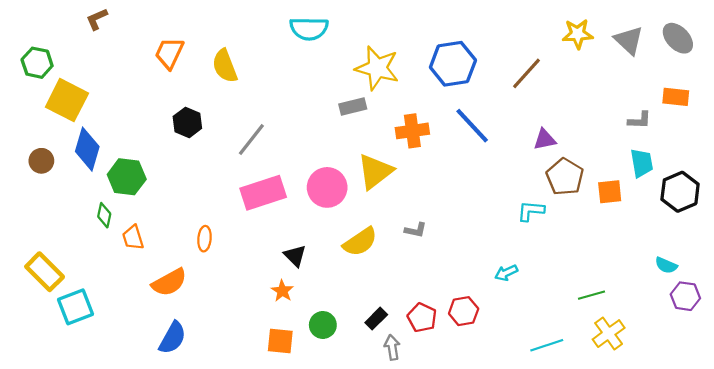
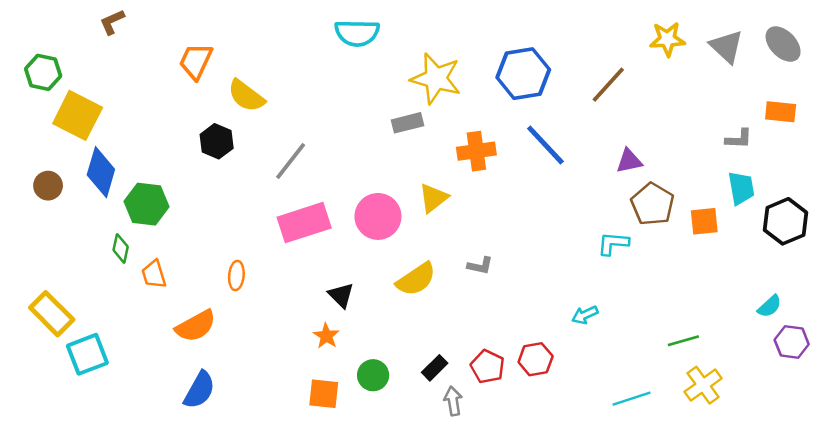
yellow semicircle: (225, 66) -> (246, 96), moved, turned -32
yellow triangle: (375, 171) -> (433, 198), size x0.7
cyan semicircle: (666, 265) -> (769, 306), turned -65

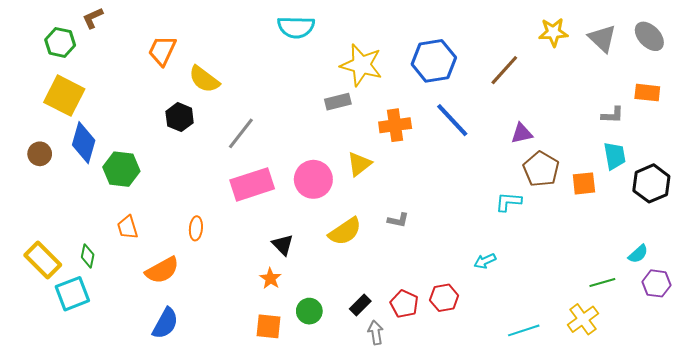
green hexagon: (43, 72) -> (60, 42), moved
green diamond: (121, 248) -> (88, 256), moved
green line: (683, 341) -> (602, 282), moved

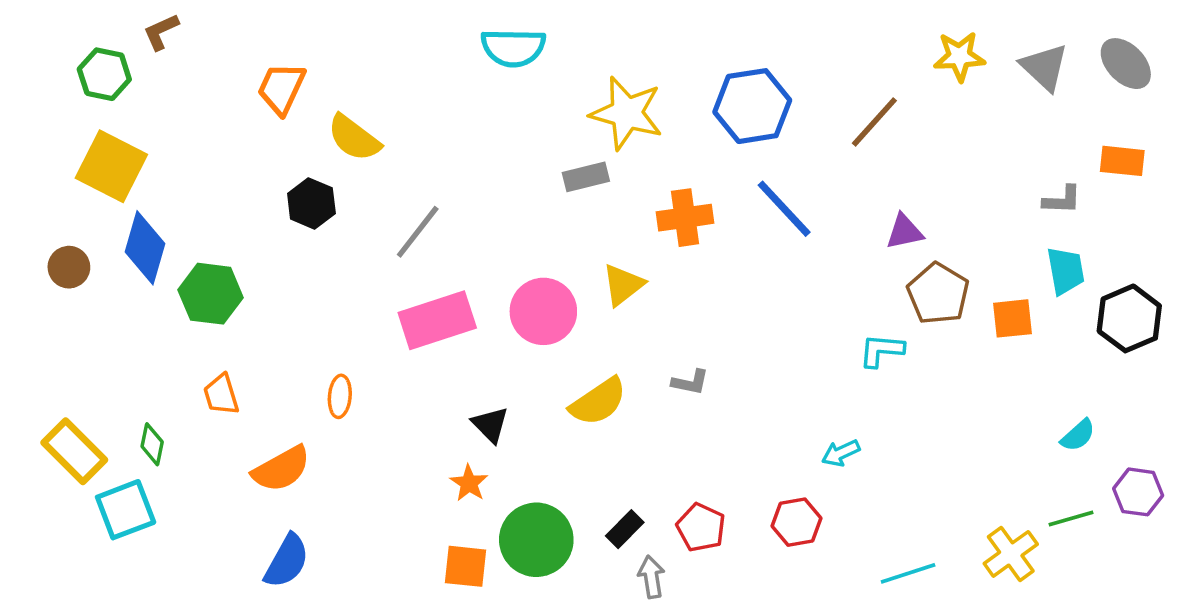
cyan semicircle: (638, 254) -> (1078, 435), moved
green line: (602, 282) -> (1071, 519), moved
red hexagon: (444, 298) -> (797, 522), moved
green circle: (309, 311) -> (536, 540), size x1.6

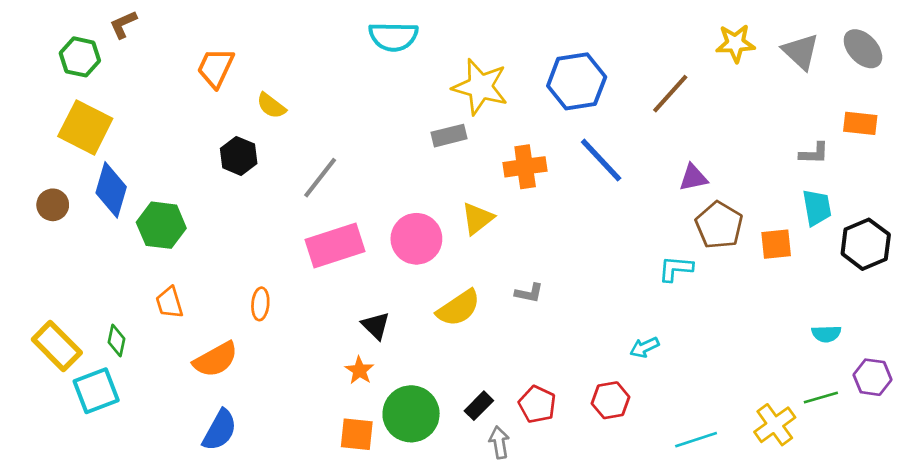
yellow semicircle: (354, 138) -> (271, 106), size x0.7
cyan semicircle: (1078, 435) -> (826, 334), turned 40

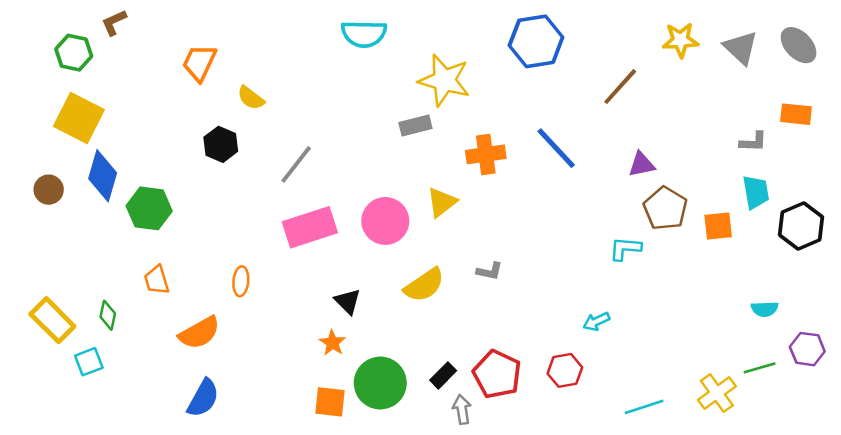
blue hexagon: (577, 81) -> (536, 41), moved
cyan square: (96, 391) -> (89, 362), size x0.7
red pentagon: (537, 404) -> (497, 374), size x1.4

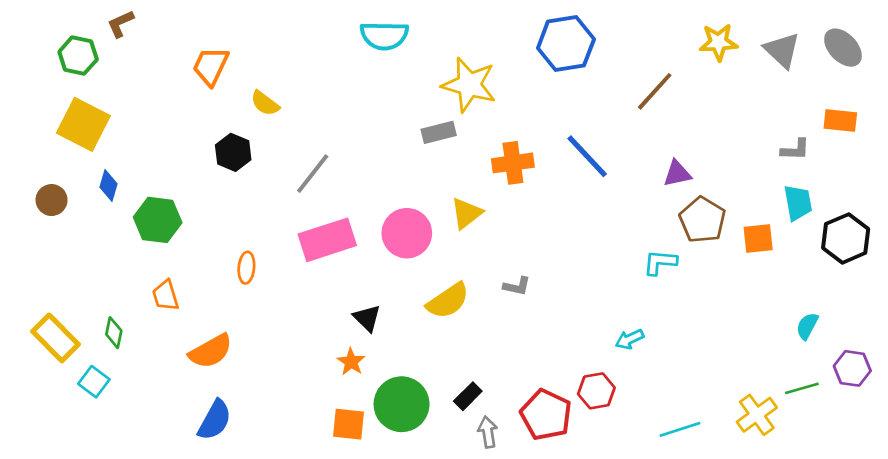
blue diamond: (103, 176) -> (109, 185), size x0.6
orange ellipse: (241, 281) -> (246, 268), moved
cyan semicircle: (765, 309) -> (807, 326), turned 120
cyan square: (89, 362) -> (94, 382), turned -32
red pentagon: (497, 374) -> (546, 415), moved

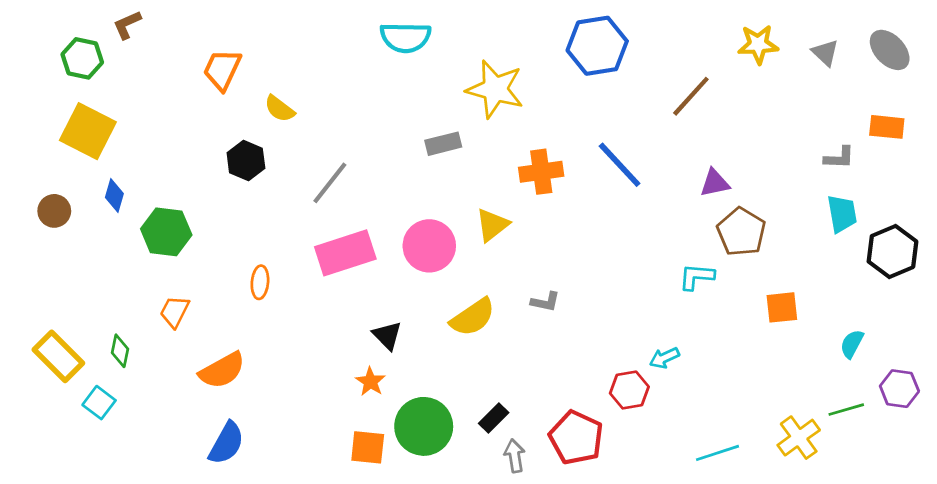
gray triangle: (782, 50) -> (825, 53), size x0.7
gray rectangle: (439, 132) -> (443, 144), moved
orange square: (758, 238) -> (782, 307), moved
orange trapezoid: (166, 295) -> (175, 312), turned 44
red hexagon: (596, 391) -> (629, 390), moved

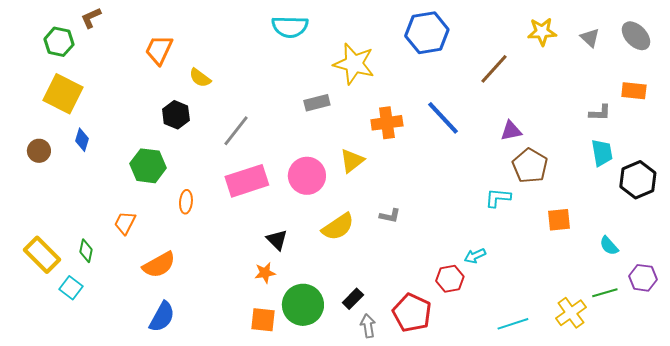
green hexagon: (166, 232) -> (148, 166), moved
cyan semicircle: (852, 344) -> (609, 246), turned -70
orange star: (370, 382) -> (265, 273), turned 30

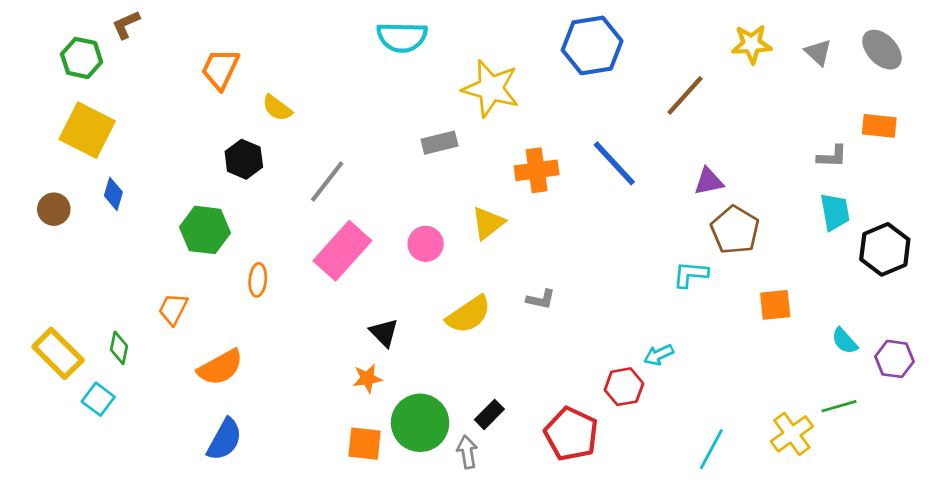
pink circle: (307, 176) -> (426, 244), size x0.7
pink rectangle: (247, 181) -> (342, 251), turned -30
purple hexagon: (643, 278) -> (895, 359), moved
cyan line: (513, 324) -> (711, 449), turned -44
gray arrow: (368, 326) -> (467, 452), moved

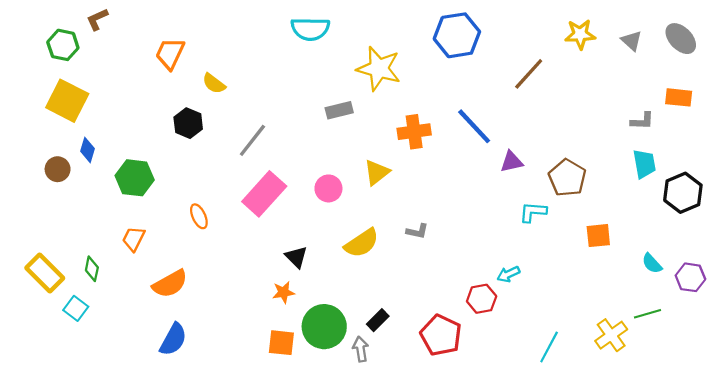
purple triangle: (709, 181) -> (512, 162), moved
brown circle: (54, 209) -> (58, 169), moved
green hexagon: (205, 230) -> (135, 178), moved
orange ellipse: (258, 280) -> (199, 216), turned -30

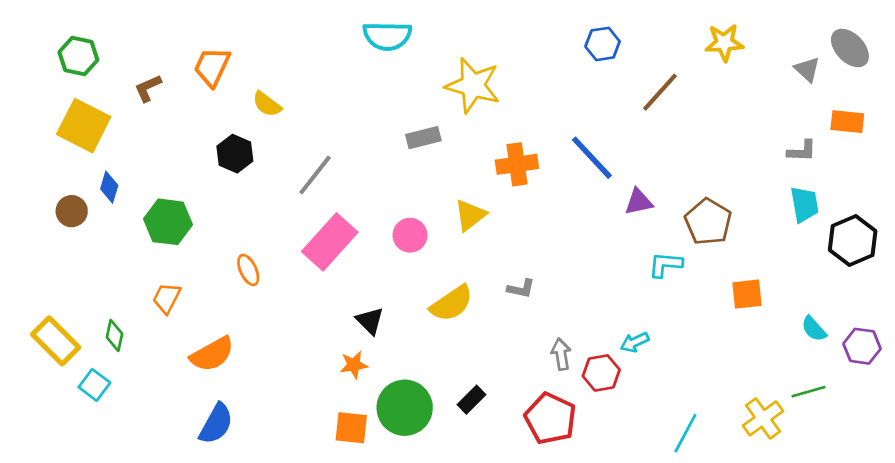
brown L-shape: (97, 19) -> (148, 88), moved
blue hexagon: (457, 35) -> (603, 44), moved, size x0.6
gray triangle: (632, 41) -> (807, 69), moved
gray arrow: (361, 349) -> (561, 354), moved

